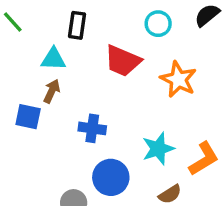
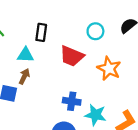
blue cross: (92, 128) -> (72, 101), moved
cyan star: (158, 149) -> (95, 115), turned 30

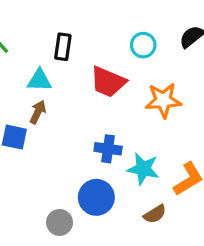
orange star: (109, 69) -> (163, 100), turned -30

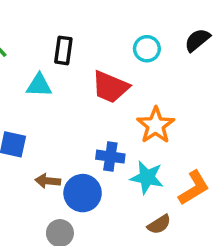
orange star: (163, 100) -> (156, 125), moved, turned -30
brown arrow: (38, 112) -> (48, 181), moved, turned -110
blue circle: (96, 197) -> (83, 193), moved

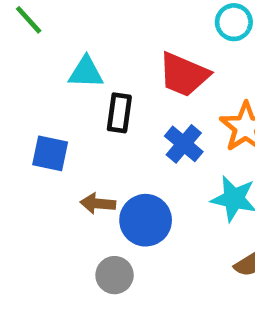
black rectangle: (63, 50) -> (119, 113), moved
blue cross: (110, 157) -> (184, 144), moved, turned 32

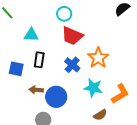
cyan circle: (234, 22) -> (64, 14), moved
black rectangle: (119, 113) -> (39, 60), moved

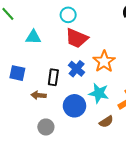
black rectangle: (39, 60) -> (53, 77), moved
blue circle: (56, 97) -> (74, 106), moved

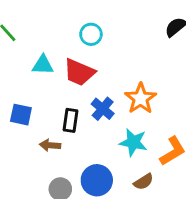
red trapezoid: (77, 38) -> (79, 72), moved
blue circle: (74, 106) -> (97, 180), moved

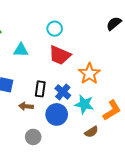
red trapezoid: (79, 72) -> (60, 55), moved
blue cross: (103, 109) -> (63, 92), moved
blue circle: (97, 180) -> (57, 114), moved

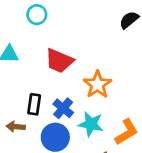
cyan circle: (55, 29) -> (37, 15), moved

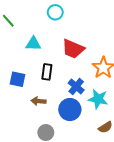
black rectangle: (34, 104) -> (47, 72), moved

